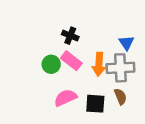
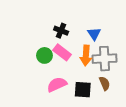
blue triangle: (126, 43) -> (94, 34), moved

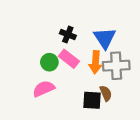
blue triangle: (94, 34) -> (105, 38), size x1.5
brown semicircle: (105, 83) -> (106, 93), moved
pink semicircle: (57, 84) -> (44, 89), moved

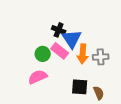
blue triangle: (105, 38) -> (72, 39), moved
gray cross: (116, 66) -> (101, 57), size x0.7
brown semicircle: (106, 93) -> (99, 93), moved

